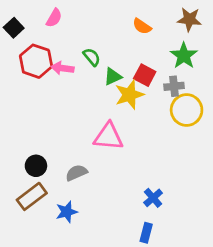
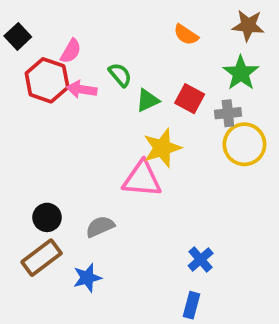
pink semicircle: (54, 18) -> (71, 51), moved
yellow star: (129, 95) -> (162, 148), moved

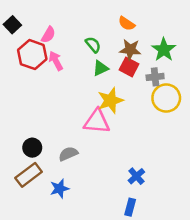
brown star: (248, 25) -> (130, 50), moved
green semicircle: (120, 75) -> (93, 45), moved
pink arrow: (82, 89) -> (56, 61), turned 54

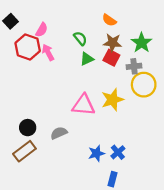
yellow star: (110, 100) -> (113, 100), moved
blue star: (60, 189) -> (96, 153), moved

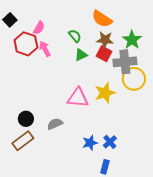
orange semicircle: (109, 20) -> (102, 19), size x1.5
gray cross: (134, 66) -> (125, 62), size x1.6

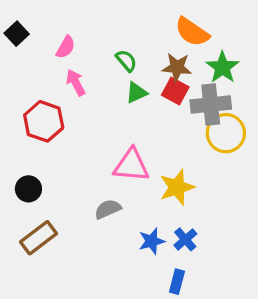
orange semicircle: (102, 19) -> (192, 32), moved
red hexagon: (26, 44) -> (44, 121), moved
yellow star: (105, 93) -> (177, 187), moved
black circle: (26, 119) -> (28, 189), moved
gray semicircle: (55, 124) -> (108, 209), moved

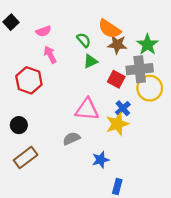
orange semicircle: (192, 32) -> (109, 29), moved
pink semicircle: (66, 47) -> (43, 31), turned 40
red square: (175, 91) -> (116, 79), moved
blue cross: (185, 239) -> (123, 108), moved

